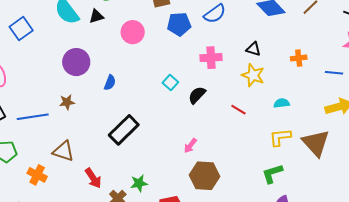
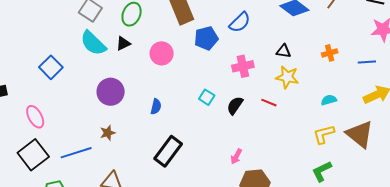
blue semicircle: (110, 83) -> (156, 107), moved
cyan semicircle: (282, 103) -> (329, 100), moved
red line: (238, 110) -> (269, 103), moved

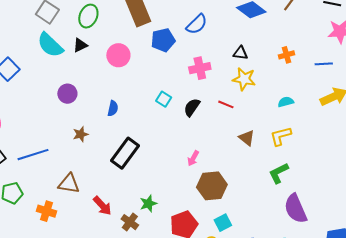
purple circle: (111, 92) -> (67, 94), size x0.7
brown star: (108, 133) -> (81, 134), moved
brown triangle: (360, 134) -> (247, 138), moved, size x0.6

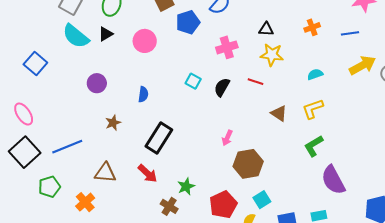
red arrow: (102, 206) -> (148, 173), moved
orange cross: (47, 211) -> (85, 202), turned 36

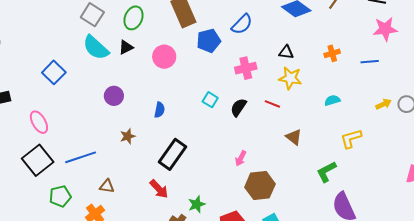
yellow arrow: (362, 65) -> (383, 104), moved, size x0.6
yellow L-shape: (313, 109) -> (351, 139), moved
brown triangle: (105, 173) -> (107, 186), moved, size x0.7

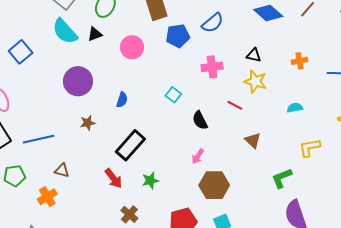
purple circle: (114, 96) -> (78, 81), size x1.5
black semicircle: (239, 107) -> (200, 120), moved, turned -66
green star: (197, 204) -> (150, 181), moved

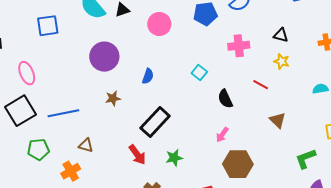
blue square: (21, 52) -> (48, 26), turned 30
yellow star: (255, 81) -> (282, 61), size x0.7

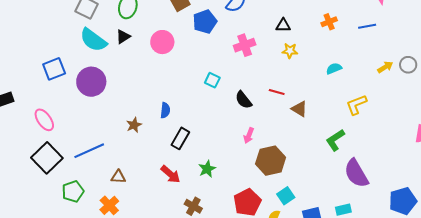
purple circle: (104, 57) -> (91, 82), moved
blue semicircle: (148, 76) -> (165, 110), moved
red line: (261, 85) -> (277, 92), moved
black rectangle: (155, 122) -> (180, 138), size x0.7

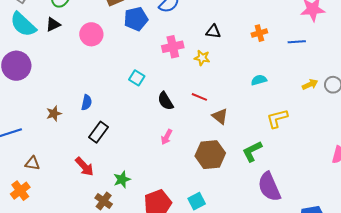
yellow star: (290, 51) -> (202, 58), moved
brown hexagon: (271, 161) -> (210, 155), moved
green star: (207, 169) -> (122, 179), moved

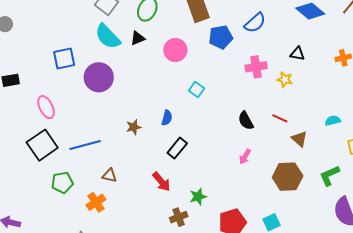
cyan square: (137, 78) -> (196, 89), moved
cyan semicircle: (259, 80) -> (333, 121), moved
brown cross: (104, 201) -> (179, 217), turned 30

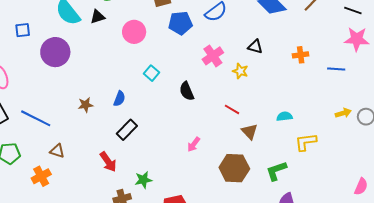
blue square: (64, 58) -> (23, 30), size x0.7
pink cross: (256, 67) -> (213, 56), turned -30
black semicircle: (246, 121) -> (187, 91), moved
blue line: (85, 145) -> (36, 118), turned 36

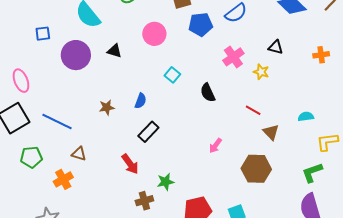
black triangle: (98, 17) -> (114, 51), moved, turned 35
green L-shape: (276, 171) -> (312, 173), moved

